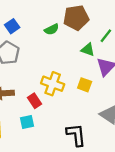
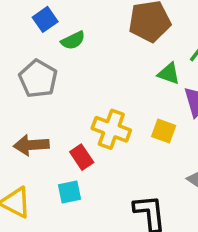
blue square: (12, 26) -> (45, 19), moved
green semicircle: (52, 29) -> (73, 40), moved

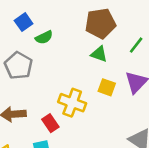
green triangle: (169, 73) -> (99, 54), moved
yellow square: (164, 131) -> (107, 87), moved

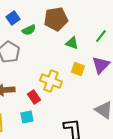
brown pentagon: (100, 23) -> (56, 19), moved

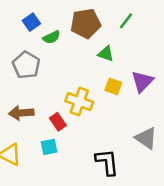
green line: (101, 36) -> (126, 21), moved

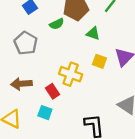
green semicircle: (52, 37) -> (57, 24), moved
cyan square: (49, 147) -> (45, 113), turned 32

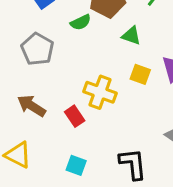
brown arrow: (21, 84) -> (31, 106), turned 36
cyan square: (45, 113) -> (76, 165), moved

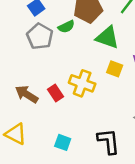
green triangle: (131, 36) -> (107, 37), size x1.5
gray pentagon: (37, 49) -> (40, 36), moved
red rectangle: (75, 116) -> (55, 93), moved

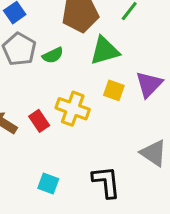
green semicircle: (66, 27) -> (53, 55), moved
green triangle: (107, 37) -> (105, 51), turned -35

